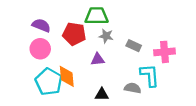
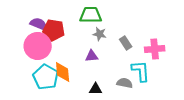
red pentagon: (74, 34) -> (54, 30), moved
gray rectangle: (134, 46) -> (126, 43), turned 32
pink circle: (40, 49) -> (38, 46), size x1.4

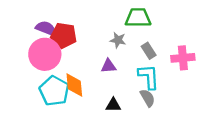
green trapezoid: (91, 15) -> (138, 18), moved
cyan L-shape: (141, 71) -> (149, 77), moved
gray semicircle: (125, 83) -> (147, 98), turned 49

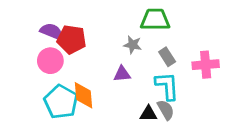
pink circle: (45, 54) -> (50, 61), size x0.7
black triangle: (113, 105) -> (149, 114), moved

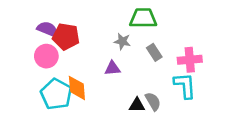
cyan L-shape: (167, 86) -> (185, 86), moved

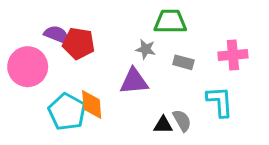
gray rectangle: (154, 52) -> (183, 62), turned -42
pink circle: (46, 56) -> (28, 67), moved, size x1.4
pink cross: (190, 60) -> (233, 55), moved
purple triangle: (113, 68) -> (134, 81), size x1.5

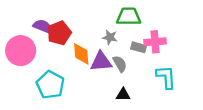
red pentagon: (79, 43) -> (59, 33), turned -30
pink cross: (233, 55) -> (155, 42), moved
orange diamond: (92, 105) -> (81, 54), moved
gray semicircle: (182, 121) -> (120, 64), moved

